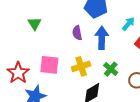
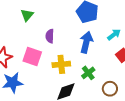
purple semicircle: (77, 33) -> (50, 36), moved

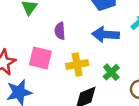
blue arrow: (86, 42) -> (106, 34), turned -95

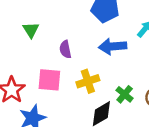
green cross: (111, 72) -> (125, 94), moved

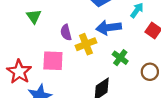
yellow cross: (88, 81) -> (86, 44), moved
green cross: (125, 94) -> (120, 58), moved

